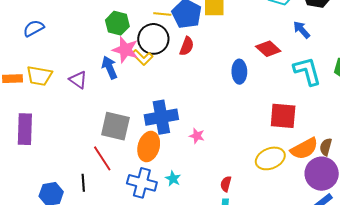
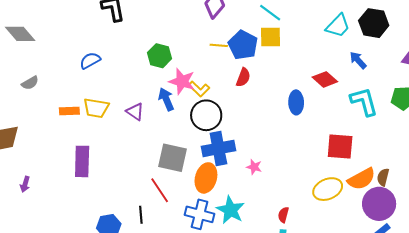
green hexagon: (117, 23) -> (160, 56), moved
black circle: (153, 39) -> (206, 115), moved
cyan star: (173, 179) -> (231, 210), size x1.8

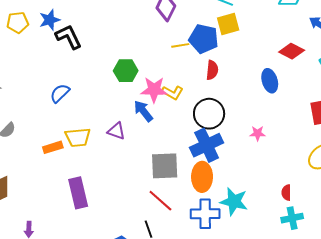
black circle: (206, 115) -> (209, 114), moved
pink star: (254, 167) -> (258, 133), moved

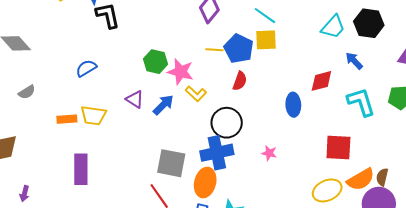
red diamond: (292, 51) -> (321, 81), turned -55
pink star: (154, 90) -> (180, 72), moved
blue arrow: (143, 111) -> (163, 105), turned 70
purple triangle: (116, 131) -> (135, 99), moved

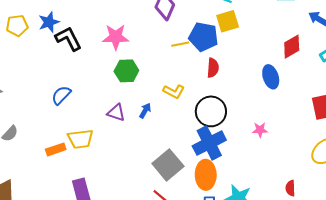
pink star: (180, 72) -> (116, 37), moved
blue arrow: (163, 105) -> (145, 111), size x0.7
gray square: (171, 163) -> (168, 165), turned -36

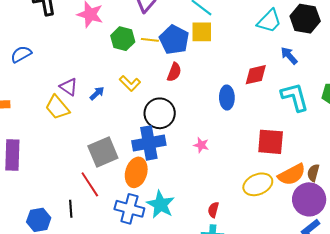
green hexagon: (126, 71) -> (123, 39), moved
yellow trapezoid: (80, 139) -> (57, 107), moved, turned 40

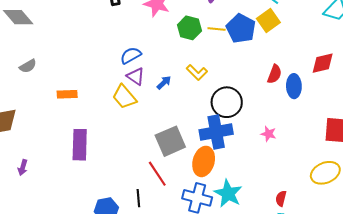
yellow square: (202, 32) -> (268, 21), turned -35
blue semicircle: (21, 54) -> (131, 55), moved
red semicircle: (174, 72) -> (274, 74), moved

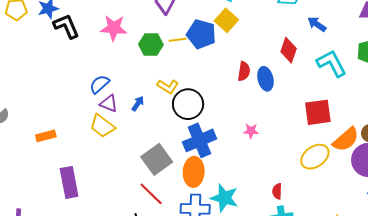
red diamond: (323, 63) -> (289, 50), turned -45
black circle: (227, 102) -> (188, 104), moved

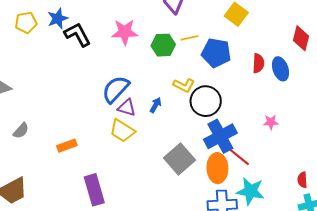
blue pentagon: (201, 34) -> (216, 53), moved
blue semicircle: (99, 84) -> (116, 89), size x1.4
red line: (151, 194) -> (238, 156), moved

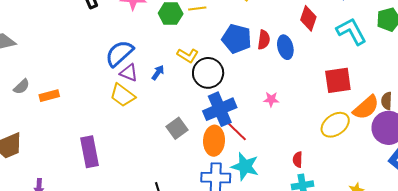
blue pentagon: (216, 53) -> (237, 39), moved
orange rectangle: (67, 146) -> (49, 96), moved
gray square: (179, 159) -> (177, 128), size x0.7

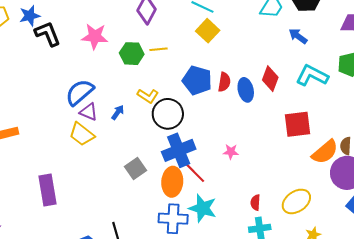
red diamond: (308, 18) -> (270, 79), moved
cyan L-shape: (351, 31) -> (312, 76), turned -36
pink star: (271, 99) -> (231, 152), moved
yellow ellipse: (335, 125) -> (296, 201), moved

